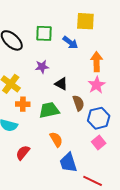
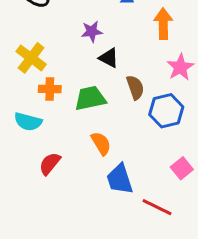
purple star: (42, 67) -> (92, 31), moved
pink star: (97, 85) -> (180, 67), moved
pink square: (99, 142) -> (182, 168), moved

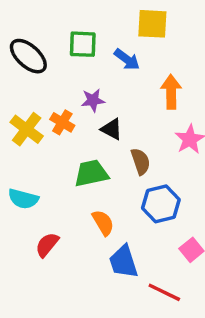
orange cross: (50, 89) -> (62, 122), moved, turned 30
blue hexagon: (166, 111) -> (161, 204), moved

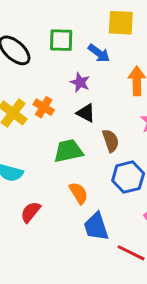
purple star: (93, 100) -> (80, 82), moved, turned 30

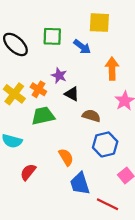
purple star: (80, 82) -> (59, 75), moved
brown semicircle: (111, 141) -> (91, 116), turned -54
green trapezoid: (68, 151) -> (43, 116), moved

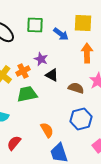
yellow square: (99, 23) -> (83, 23), moved
orange cross: (38, 89) -> (23, 71), turned 32
brown semicircle: (91, 116) -> (76, 88), moved

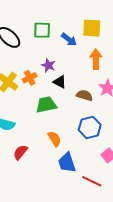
green trapezoid: (27, 94) -> (46, 105), moved

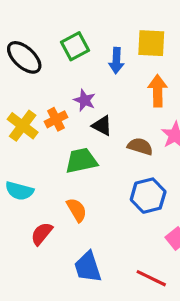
green square: (42, 30) -> (75, 46), turned -30
blue arrow: (69, 39) -> (116, 61), turned 56
orange semicircle: (55, 139) -> (77, 210), moved
blue trapezoid: (67, 163) -> (88, 267), moved

